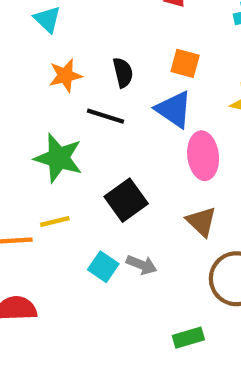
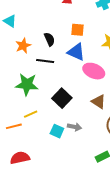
pink ellipse: (203, 156) -> (94, 71), turned -50

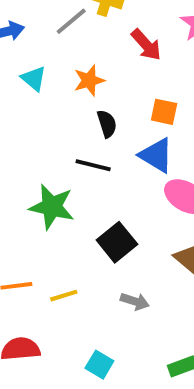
orange star: (23, 46) -> (89, 80), moved
yellow line: (31, 114) -> (64, 296), moved
cyan square: (57, 131) -> (99, 365), moved

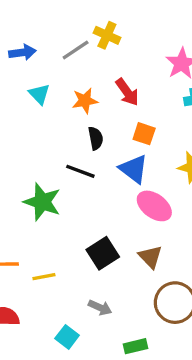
red arrow: (146, 45) -> (127, 92), moved
black square: (117, 242) -> (103, 253), moved
gray arrow: (135, 301) -> (100, 308), moved

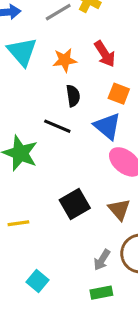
cyan triangle: (39, 94) -> (22, 52), size x1.5
gray arrow: (100, 308) -> (102, 260), moved, turned 95

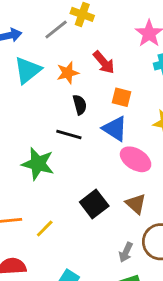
cyan triangle: (22, 52) -> (28, 70), turned 40
yellow line: (18, 223) -> (45, 228), turned -30

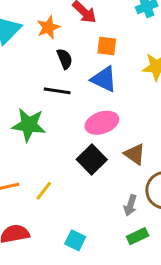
pink ellipse: (136, 159) -> (102, 123), moved, turned -44

